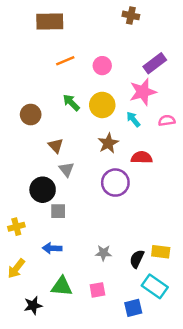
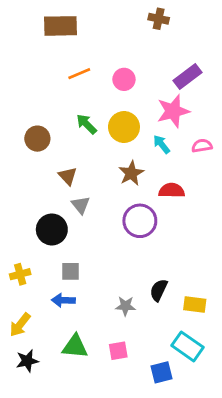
gray square: (58, 211) -> (71, 271), moved
black semicircle: (137, 259) -> (159, 290), moved
black star: (33, 305) -> (27, 361), moved

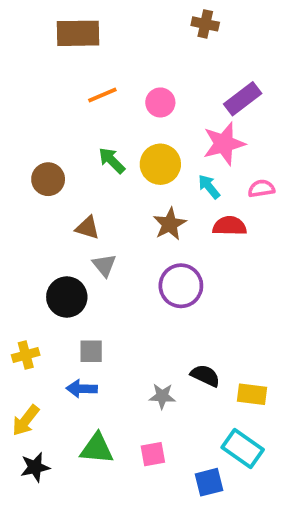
brown triangle: (68, 176) -> (87, 228), turned -30
red semicircle: (172, 191) -> (230, 226), moved
black semicircle: (159, 290) -> (205, 376), turned 90

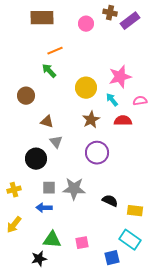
purple rectangle: (243, 99) -> (130, 21), moved
pink circle: (160, 102) -> (86, 24), moved
green arrow: (112, 160) -> (49, 71), moved
gray star: (162, 396) -> (74, 189), moved, size x1.6
black star: (35, 467) -> (39, 259), moved

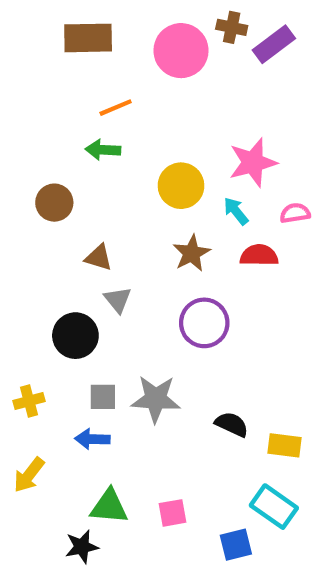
pink circle: (86, 24) -> (181, 51), size x1.6
green arrow: (49, 71) -> (103, 150), turned -42

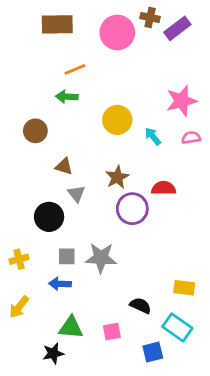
pink star: (253, 162) -> (181, 101), moved
brown star: (192, 253) -> (117, 177), moved
red semicircle: (259, 255) -> (164, 188), moved
black semicircle: (232, 424) -> (141, 306), moved

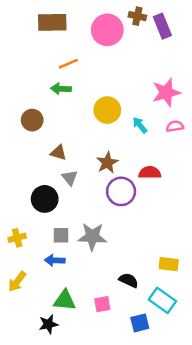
purple rectangle: (177, 28) -> (162, 26), turned -75

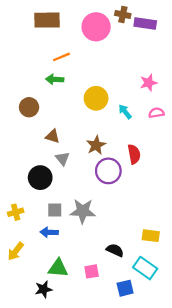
purple rectangle: (162, 26) -> (145, 23), turned -60
pink star: (166, 93) -> (149, 83), size x0.7
red semicircle: (150, 173) -> (134, 154), turned 78

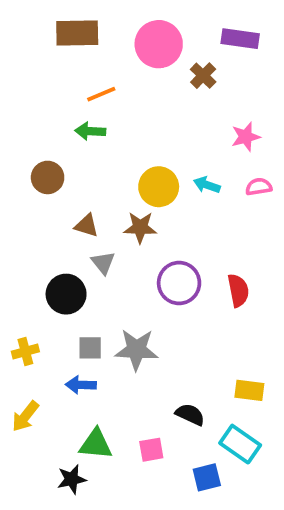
brown cross: (123, 15) -> (203, 76), moved, turned 32
yellow circle: (96, 98) -> (159, 187), moved
cyan arrow: (125, 112) -> (207, 185), turned -32
brown star: (96, 145) -> (140, 227), moved, turned 30
red semicircle: (134, 154) -> (238, 290), moved

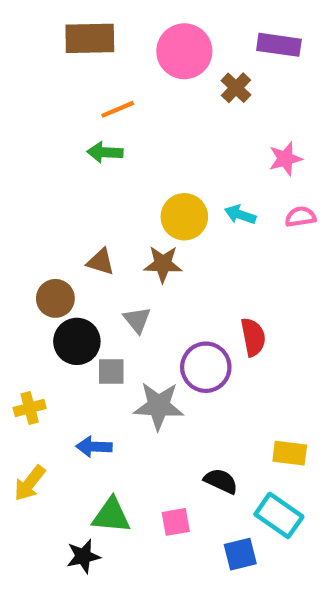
brown circle: (48, 177) -> (55, 298), moved
gray triangle: (103, 263) -> (137, 320), moved
purple circle: (179, 283) -> (206, 367), moved
red semicircle: (238, 290) -> (253, 337), moved
gray square: (90, 348) -> (111, 371), moved

